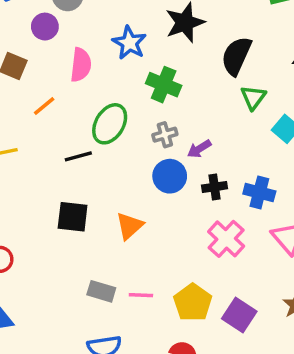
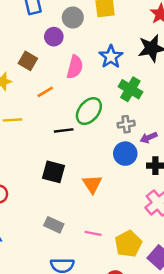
orange triangle: (130, 226) -> (92, 184), turned -30
gray rectangle: (101, 291) -> (54, 225), moved

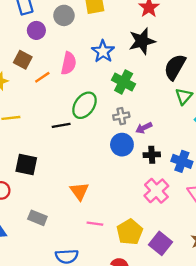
purple circle: (54, 37) -> (36, 30), moved
orange line: (45, 92) -> (42, 77), moved
black square: (54, 172) -> (26, 165), moved
orange triangle: (92, 184) -> (79, 191), moved
gray rectangle: (54, 225) -> (37, 218), moved

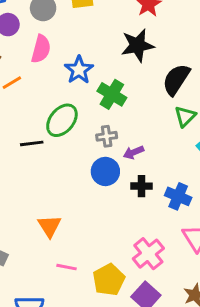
blue star: (103, 51) -> (79, 70), moved
pink semicircle: (69, 63) -> (41, 49), moved
pink cross: (156, 191) -> (148, 254), moved

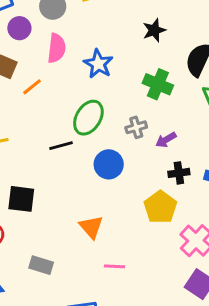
black star: (137, 45) -> (154, 30), size x0.7
green cross: (112, 94) -> (158, 84), moved
blue circle: (105, 171) -> (109, 164), moved
yellow pentagon: (109, 280) -> (160, 207), moved

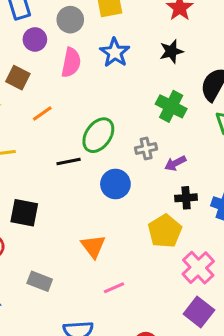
blue star: (98, 64) -> (115, 53), moved
orange line: (32, 87) -> (42, 113), moved
pink line: (115, 266) -> (114, 288), turned -30

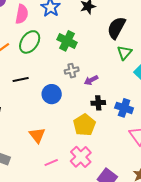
green cross: (171, 106) -> (67, 41), moved
green ellipse: (98, 135) -> (30, 42), moved
pink cross: (198, 268) -> (81, 157), moved

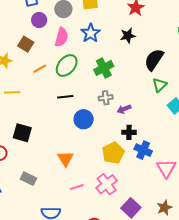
green cross: (67, 41) -> (104, 68), turned 30
black line: (21, 80) -> (65, 97), moved
blue cross: (124, 108) -> (143, 150), moved

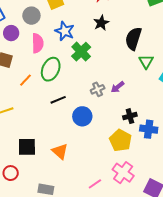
green cross: (104, 68) -> (81, 52), moved
purple arrow: (124, 109) -> (118, 87), moved
orange triangle: (65, 159) -> (60, 151), moved

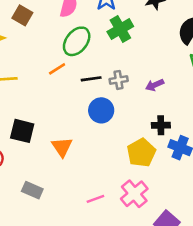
orange line: (26, 80) -> (57, 69), moved
gray cross: (98, 89) -> (119, 80), moved
black line: (58, 100) -> (91, 79), moved

